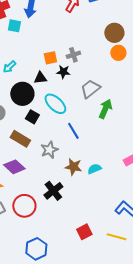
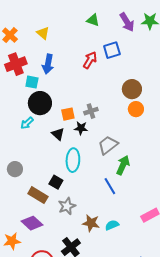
black triangle: (40, 78) -> (58, 134), turned 48
black circle: (22, 94) -> (40, 103), moved
cyan ellipse: (55, 104) -> (73, 160), turned 50
black square: (32, 117) -> (56, 182), moved
blue line: (73, 131) -> (110, 186), moved

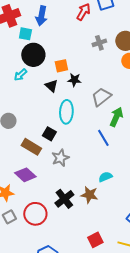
gray cross: (91, 111) -> (99, 43), moved
brown star: (91, 223) -> (89, 195), moved

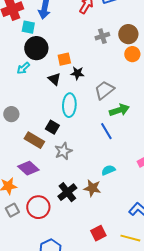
green arrow: (116, 117) -> (119, 110), turned 48

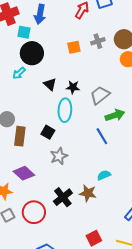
orange square: (64, 59) -> (74, 47), moved
black star: (77, 73) -> (73, 87), moved
brown rectangle: (34, 140) -> (20, 136), moved, turned 66

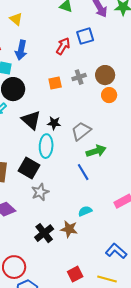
black triangle: (50, 84) -> (31, 120), size x1.5
black square: (48, 132) -> (29, 168), size x1.5
red circle: (34, 212) -> (14, 267), moved

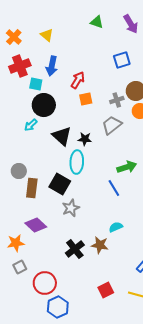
blue square: (85, 36) -> (122, 60), moved
red arrow: (63, 46) -> (78, 80), moved
gray cross: (79, 77) -> (117, 100), moved
gray trapezoid: (81, 131) -> (112, 125), moved

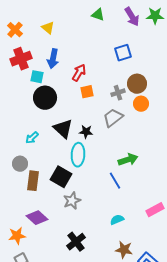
cyan arrow: (31, 125) -> (32, 138), moved
brown star: (100, 245) -> (124, 250), moved

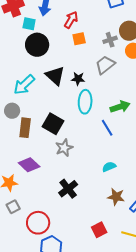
cyan arrow: (32, 138) -> (24, 85), size x1.6
cyan ellipse: (78, 155) -> (85, 102), moved

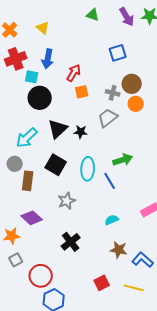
gray cross: (110, 40) -> (113, 93), turned 32
black triangle: (55, 76) -> (58, 129), turned 35
cyan ellipse: (85, 102) -> (88, 169), moved
black square: (53, 124) -> (56, 165), moved

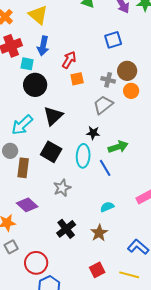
yellow triangle: (43, 28) -> (38, 15), size x1.5
black star: (81, 132) -> (93, 133), moved
brown star: (119, 250) -> (99, 233), moved, turned 30

